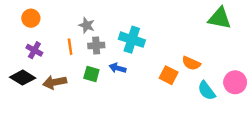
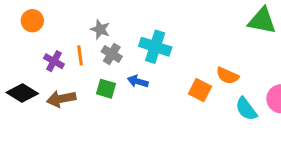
gray cross: (96, 45) -> (112, 54), turned 35
purple cross: (34, 50) -> (54, 61), moved

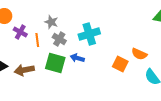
cyan cross: (155, 47) -> (89, 34), turned -35
purple cross: (54, 61) -> (20, 32), moved
green square: (106, 89) -> (55, 63), size x1.5

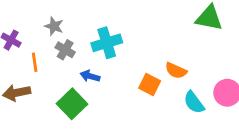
orange line: (37, 40) -> (35, 62), moved
green square: (55, 63) -> (72, 104), moved, turned 30

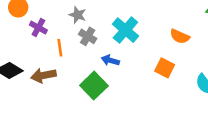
cyan cross: (107, 43) -> (125, 30), turned -32
orange semicircle: (176, 71) -> (180, 36), moved

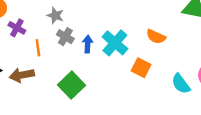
cyan cross: (125, 30) -> (115, 43), moved
blue arrow: (110, 60) -> (88, 44), moved, turned 77

